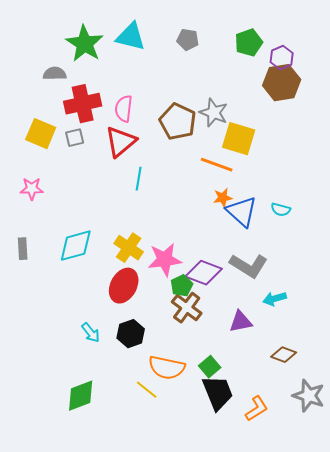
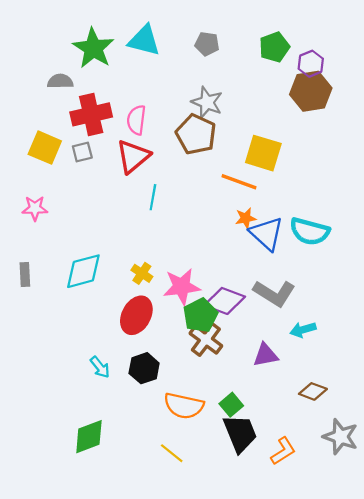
gray star: (214, 113) -> (207, 102), moved
cyan semicircle: (281, 210) -> (310, 231), size x1.8
yellow cross: (129, 248) -> (142, 273), size x0.7
green pentagon: (182, 286) -> (200, 315), size x1.4
yellow line: (147, 390) -> (172, 453), moved

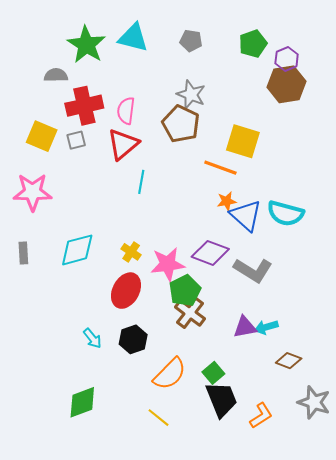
pink star: (35, 208) -> (33, 192), size x1.6
purple diamond: (225, 301) -> (210, 253), moved
cyan arrow: (303, 330) -> (266, 327), moved
orange semicircle: (184, 406) -> (170, 374), turned -57

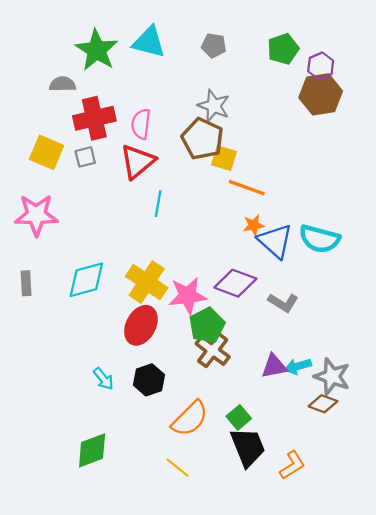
yellow square: (243, 141) -> (224, 158), moved, size x0.7
yellow cross: (131, 252) -> (147, 282), size x1.8
gray L-shape: (253, 270) -> (283, 303), size x0.7
gray star: (314, 402) -> (332, 376), moved

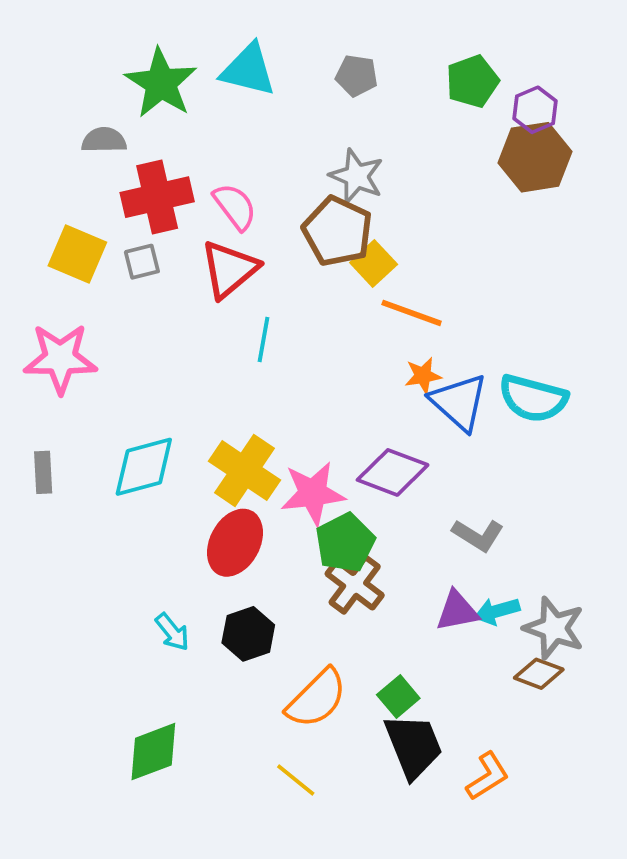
pink semicircle: (141, 124) -> (235, 207), turned 136
yellow square: (224, 158) -> (374, 264), turned 30
gray L-shape: (283, 303) -> (478, 535), moved

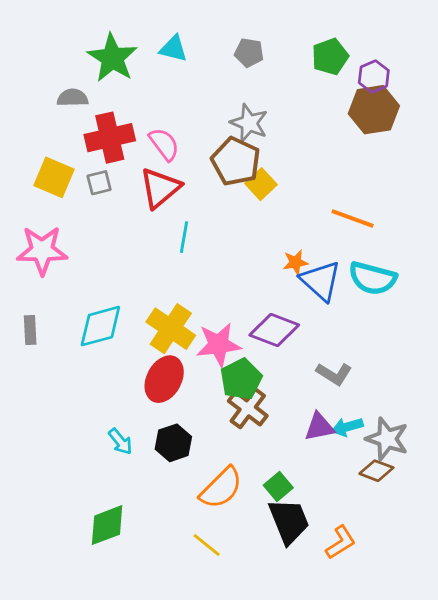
cyan triangle: (248, 70) -> (173, 49), size x0.7
orange line: (412, 313) -> (353, 219), moved

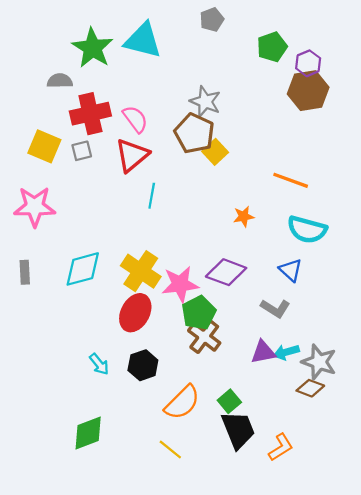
cyan triangle: (173, 49) -> (143, 40), size x1.6
gray pentagon: (249, 53) -> (212, 20), moved, turned -30
blue triangle: (321, 281) -> (291, 270), moved, size x0.7

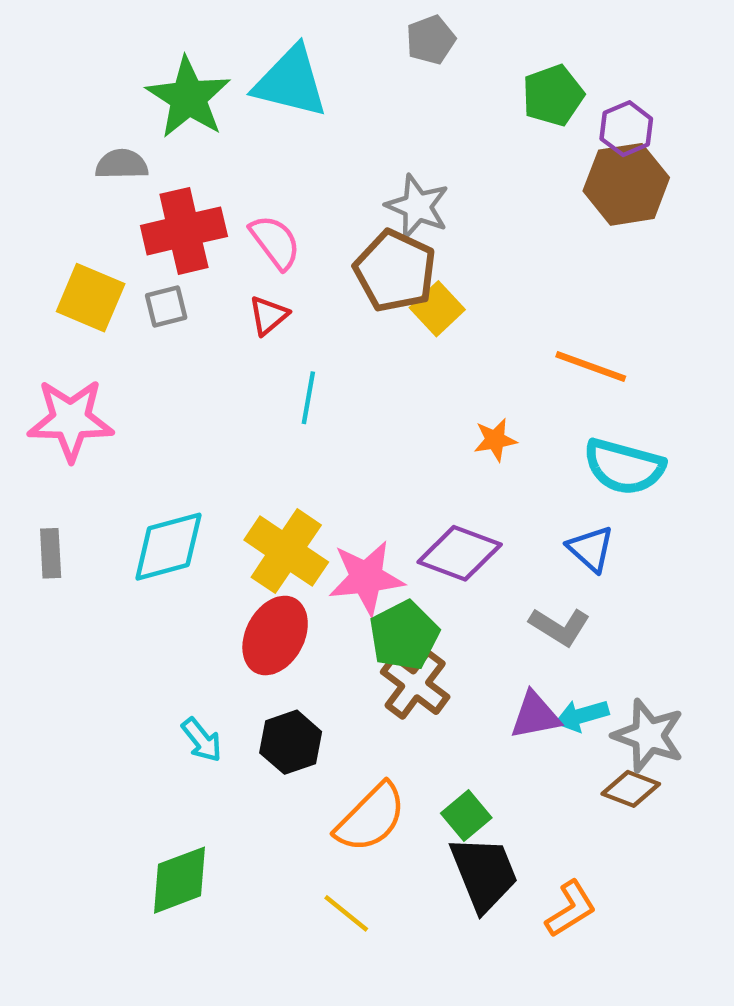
red triangle: (132, 155) -> (268, 315), size x0.6

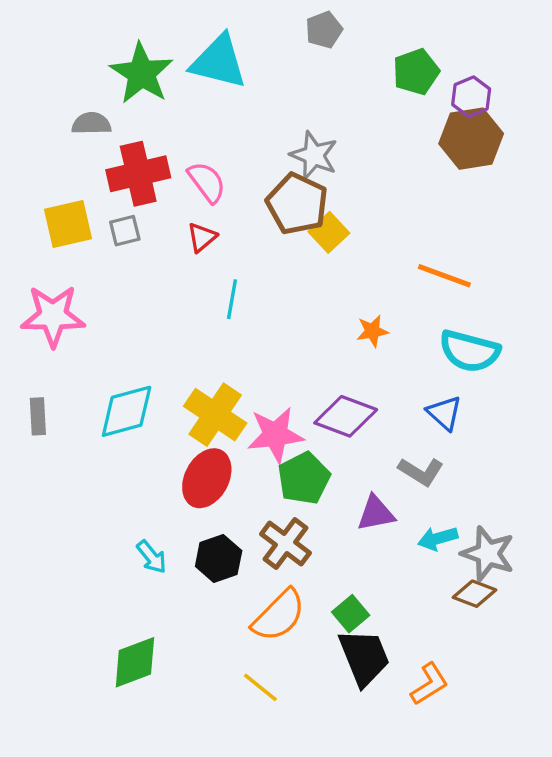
yellow square: (91, 298) -> (68, 224), turned -36
brown cross: (415, 684) -> (285, 543), moved
purple triangle: (535, 716) -> (376, 513), moved

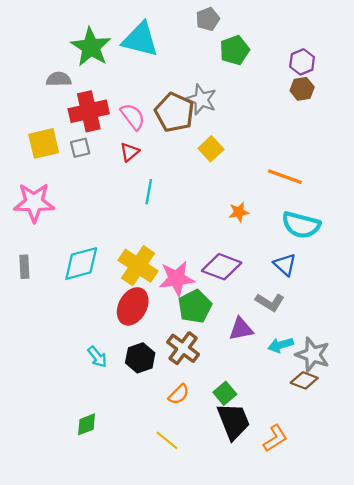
green pentagon: (416, 72) -> (235, 50), moved
brown hexagon: (471, 139) -> (302, 89), size x0.6
brown pentagon: (297, 204) -> (174, 112), moved
orange semicircle: (279, 615) -> (179, 394), size x0.6
green diamond: (135, 662) -> (87, 424), size x0.7

